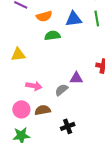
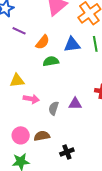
orange semicircle: (44, 16) -> (43, 42), turned -35
pink arrow: (34, 86) -> (31, 99), moved
gray semicircle: (61, 90) -> (54, 108), moved, turned -32

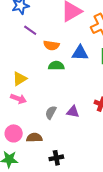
orange semicircle: (43, 42) -> (51, 45), turned 49
yellow triangle: (17, 80) -> (20, 79), turned -35
pink arrow: (31, 99) -> (18, 99), moved

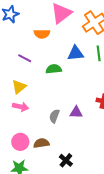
purple line: (30, 30) -> (25, 58), moved
orange semicircle: (51, 45) -> (42, 34), moved
black cross: (56, 158) -> (66, 160), turned -32

